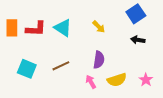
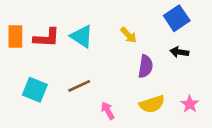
purple semicircle: (99, 60) -> (145, 66), moved
pink arrow: (91, 82) -> (108, 111), moved

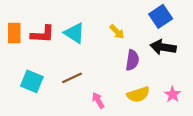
black arrow: (179, 52) -> (163, 47), size x1.5

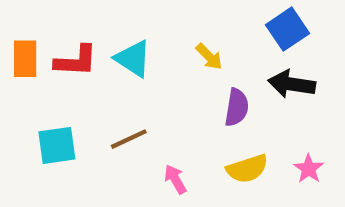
cyan square: (32, 81) -> (57, 145), turned -30

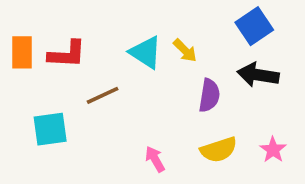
cyan triangle: (133, 59) -> (146, 52), moved
brown line: (129, 139) -> (103, 95), moved

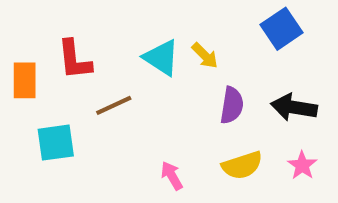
orange rectangle: (22, 52) -> (25, 80), moved
red L-shape: (67, 54) -> (74, 60), turned 81
black arrow: (258, 75) -> (294, 107), moved

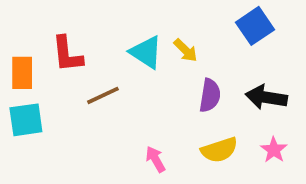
cyan square: (56, 143) -> (26, 120), moved

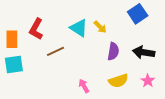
red L-shape: (67, 54) -> (36, 29), turned 35

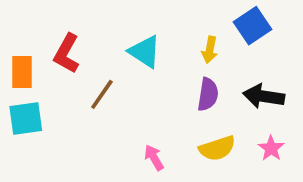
yellow arrow: (100, 27) -> (210, 50), moved, turned 56
brown line: (55, 51) -> (102, 94), turned -30

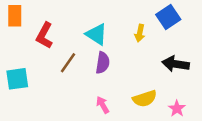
orange rectangle: (22, 72) -> (15, 16), moved
purple semicircle: (208, 94) -> (103, 63), moved
pink star: (271, 148) -> (177, 109), moved

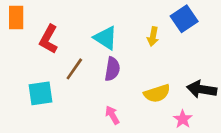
black arrow: (176, 64) -> (202, 89), moved
cyan square: (17, 79) -> (40, 93), moved
yellow semicircle: (145, 99) -> (157, 93), moved
pink star: (177, 109) -> (183, 119), moved

